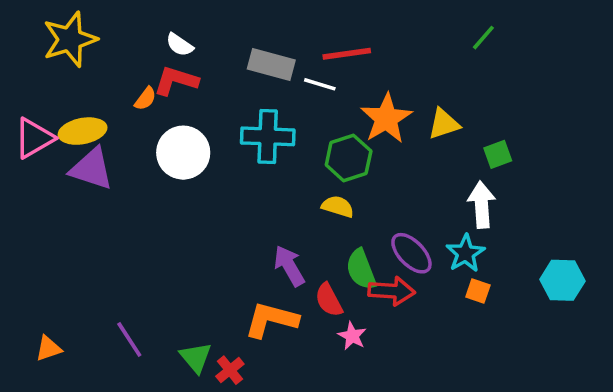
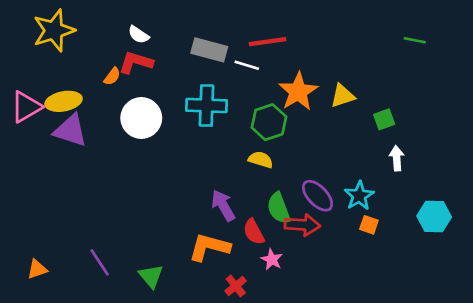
green line: (483, 38) -> (415, 40), moved, turned 60
white arrow: (482, 205) -> (397, 158), moved, size x0.7
red cross: (230, 370) -> (236, 286), moved

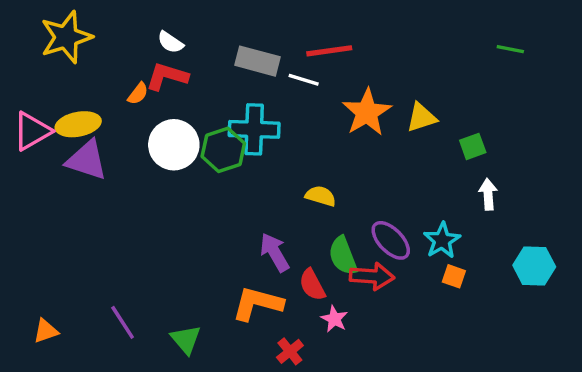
green hexagon: (269, 122) -> (223, 150), moved

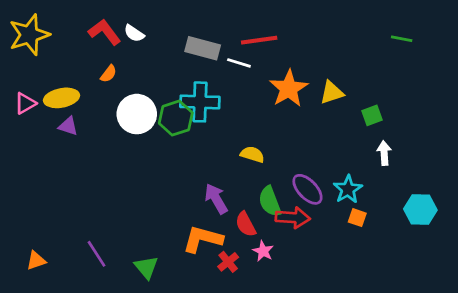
yellow star: (66, 37) -> (29, 35), moved
red L-shape: (167, 76) -> (105, 32), moved, turned 36
pink triangle: (32, 131) -> (25, 103), size x0.7
purple triangle: (87, 160) -> (68, 126), size x0.6
red cross: (290, 351) -> (228, 262), moved

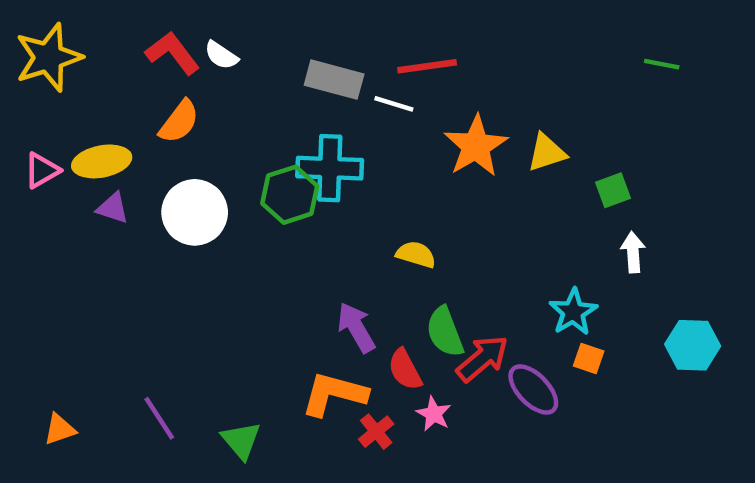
orange semicircle: (109, 74) -> (179, 122), size x1.5
white circle: (137, 114) -> (195, 212), moved
purple ellipse: (307, 189) -> (533, 389), moved
red arrow: (293, 218) -> (482, 358), turned -44

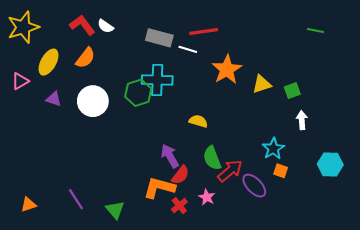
yellow triangle: (547, 153) -> (262, 84), moved
yellow ellipse: (102, 161) -> (49, 62), moved, turned -50
red semicircle: (405, 370) -> (180, 175), moved, turned -114

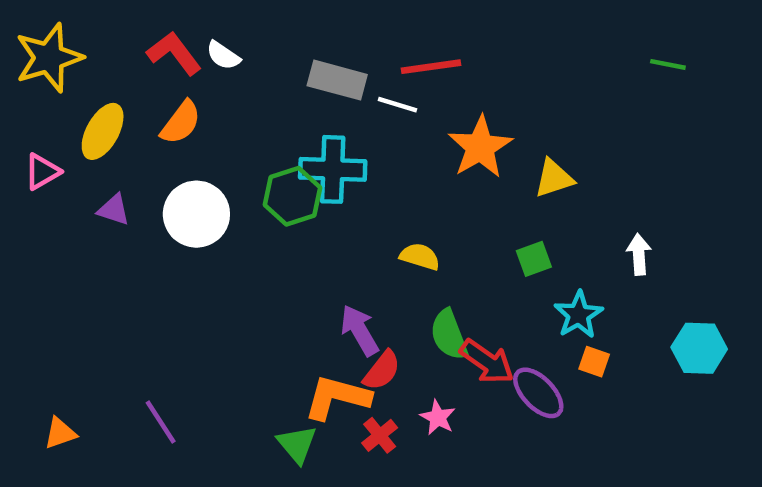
green square: (292, 91) -> (534, 259), moved
red arrow: (230, 171) -> (487, 362), turned 75
green triangle: (115, 210) -> (297, 444), moved

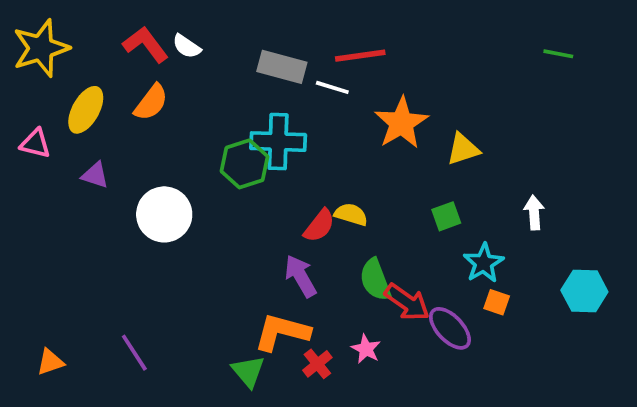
pink triangle: (42, 172) -> (35, 143), turned 44
white circle: (196, 214) -> (164, 214), moved
red semicircle: (382, 371) -> (319, 226), moved

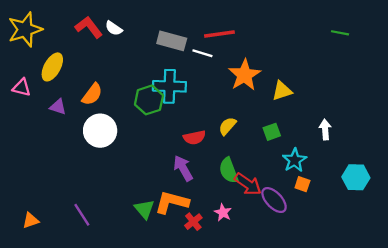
orange semicircle: (151, 102) -> (92, 94), moved
yellow semicircle: (351, 214) -> (227, 126), moved, turned -66
red semicircle: (319, 226) -> (194, 137), turned 40
green triangle: (248, 371) -> (144, 209), moved

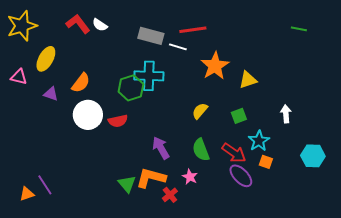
red semicircle: (194, 137) -> (118, 121), moved
red arrow: (248, 184) -> (234, 153), moved
pink star: (223, 213) -> (190, 177), moved
purple line: (82, 215) -> (45, 185), moved

